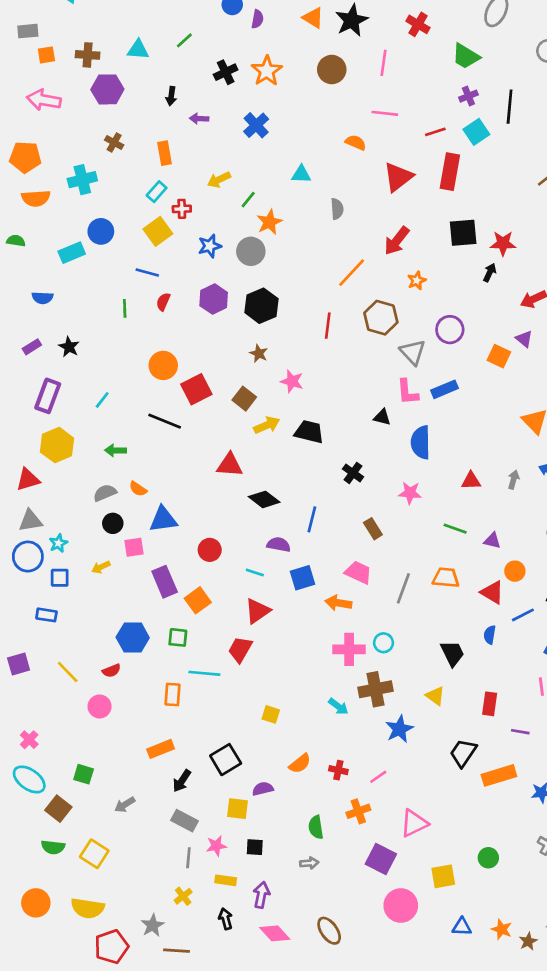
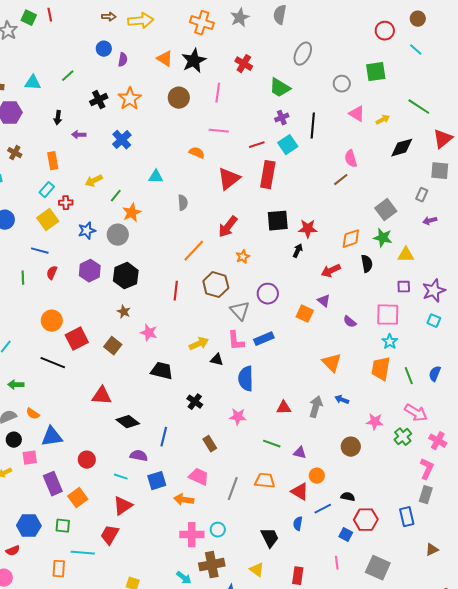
yellow arrow: (267, 425) -> (199, 344), moved
gray arrow: (514, 480) -> (316, 407), size x1.5

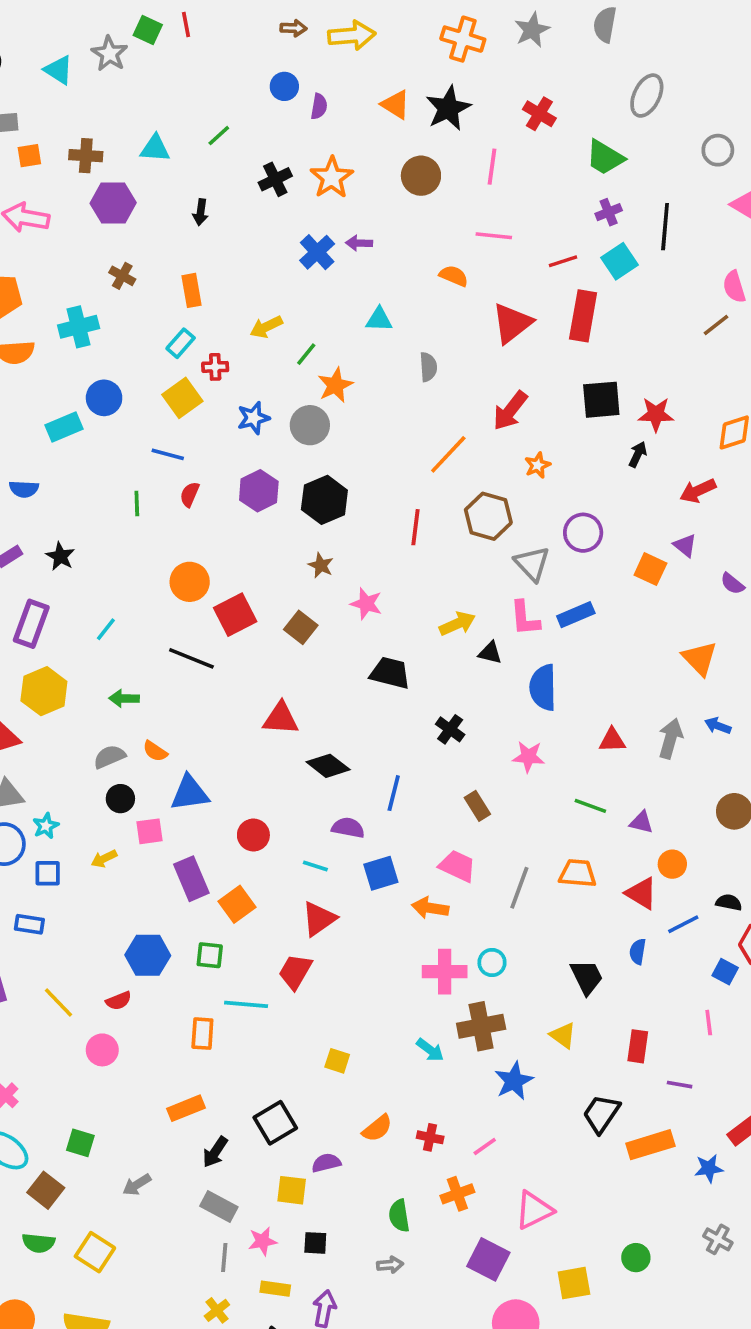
purple arrow: (79, 135) -> (359, 243), moved

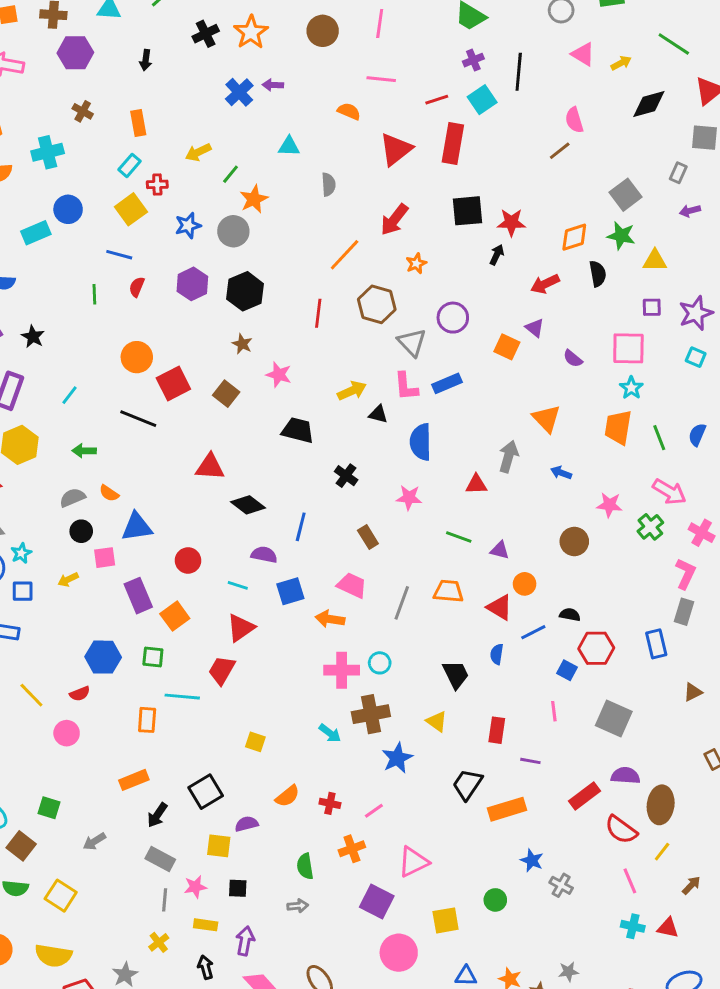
gray arrow: (670, 738) -> (508, 457), moved
blue star: (709, 1168) -> (532, 860), moved, turned 30

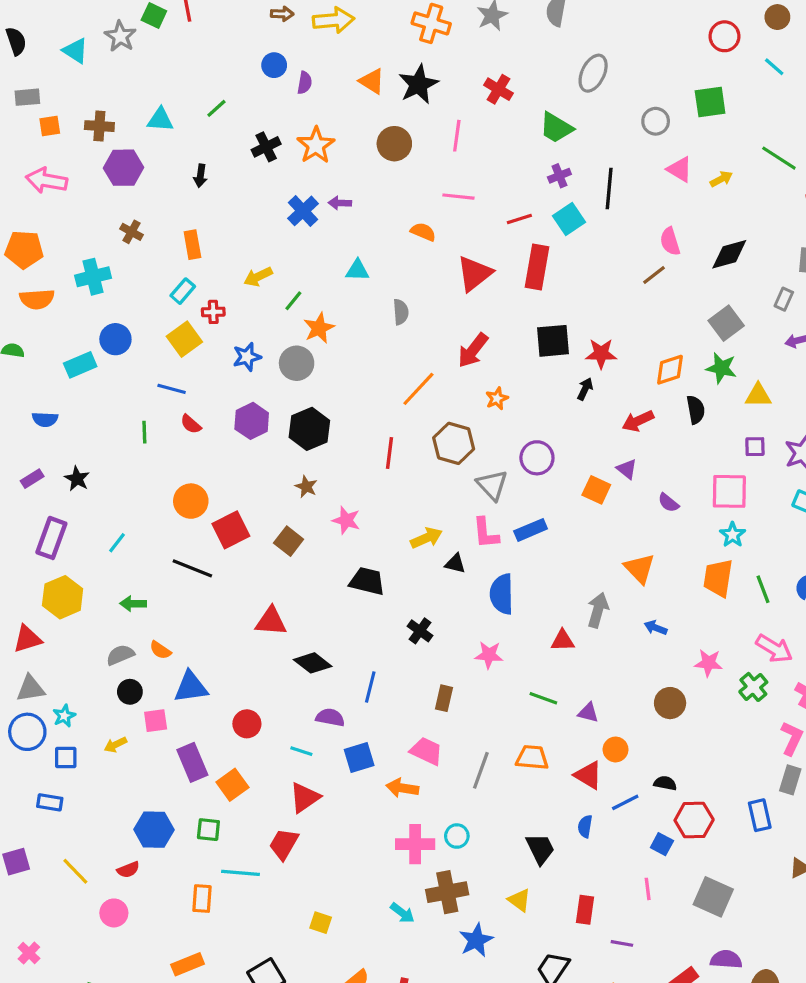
black diamond: (649, 104) -> (729, 254), moved
red semicircle: (137, 287) -> (191, 424), turned -72
brown rectangle: (368, 537) -> (444, 698), turned 45

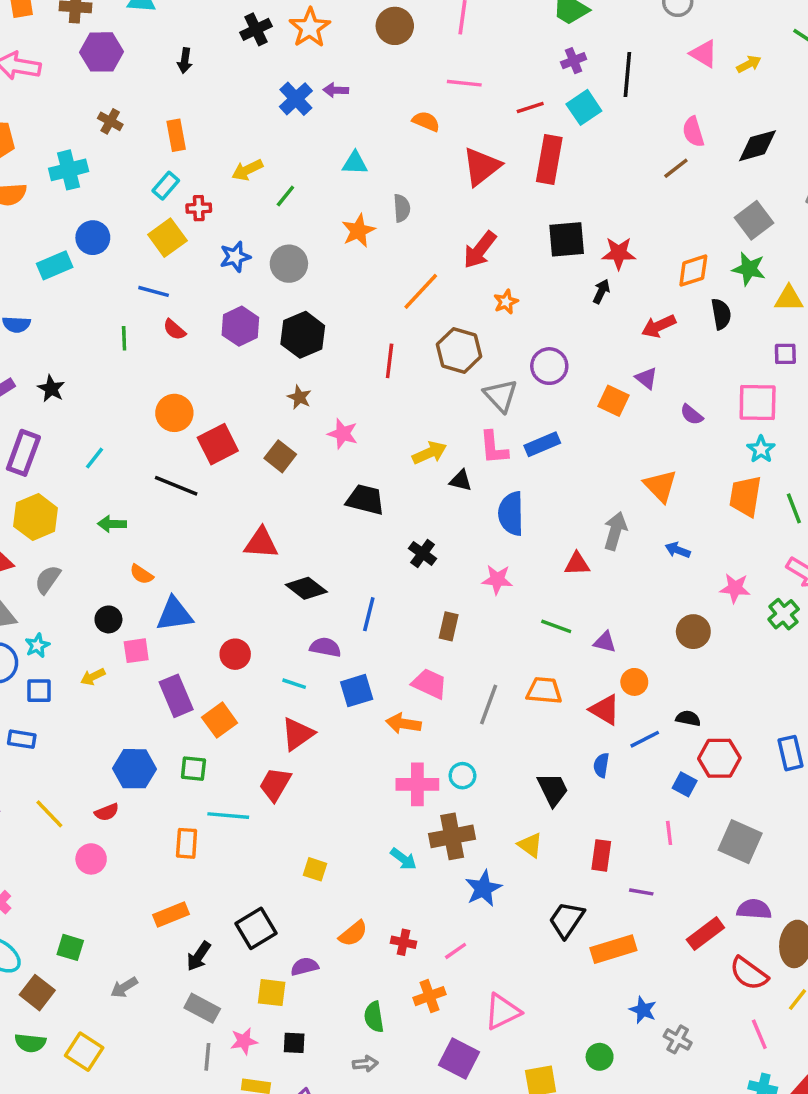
orange star: (319, 328) -> (358, 231), moved
gray semicircle: (120, 655) -> (48, 580), moved, turned -32

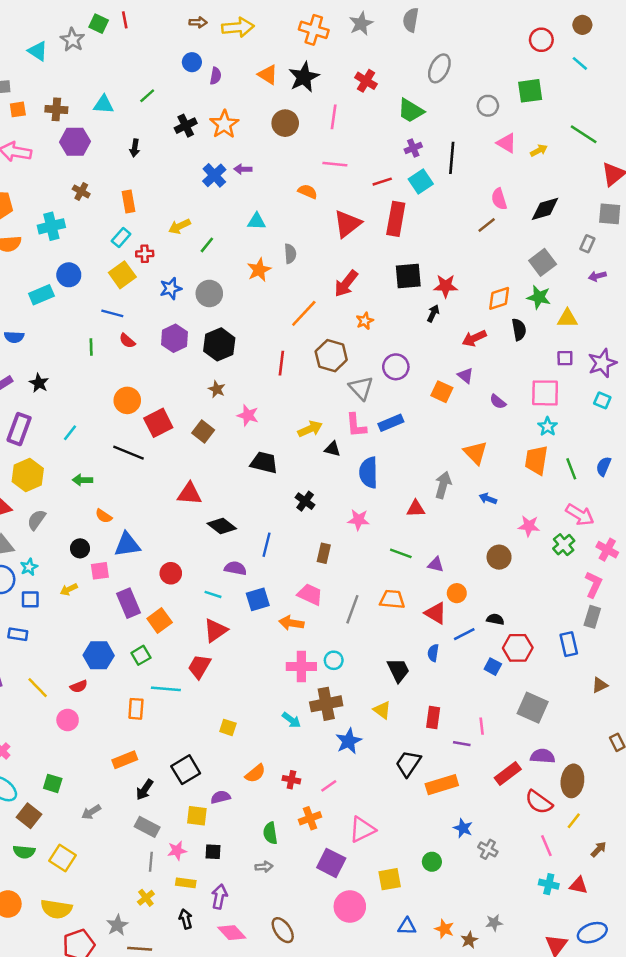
green square: (193, 769) -> (141, 655), turned -36
pink line: (669, 833) -> (482, 726), moved

